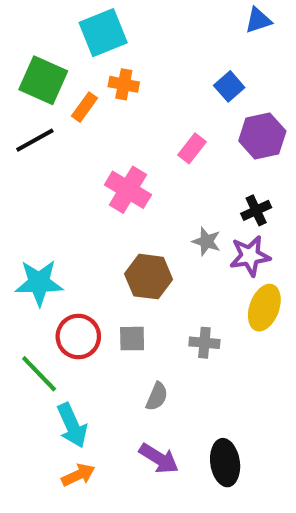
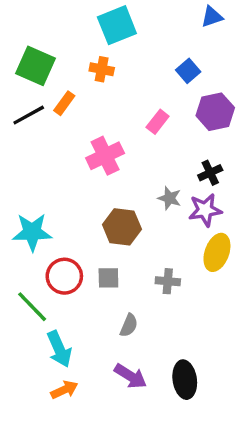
cyan square: (103, 33) -> (117, 25), moved
orange rectangle: (85, 107) -> (64, 103), moved
pink cross: (128, 190) -> (105, 156), turned 33

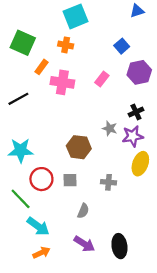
black line: (29, 115) -> (18, 99), moved
pink cross: (105, 156) -> (62, 82), moved, turned 35
cyan arrow: (59, 349) -> (38, 226), turned -30

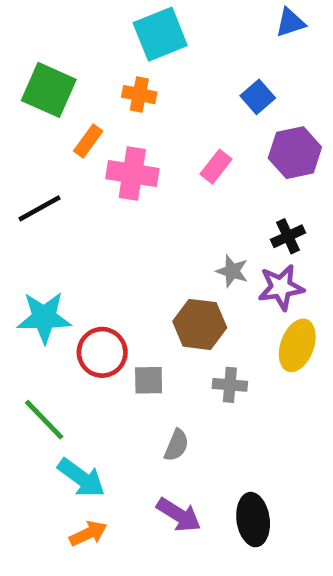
brown hexagon: (79, 147) -> (200, 324), moved
red circle: (41, 179) -> (102, 352), moved

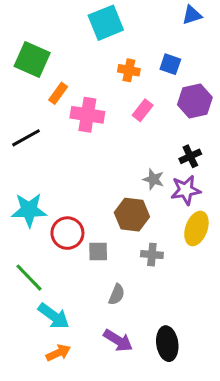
orange cross: (139, 95) -> (129, 70), moved
blue square: (258, 97) -> (170, 64), turned -30

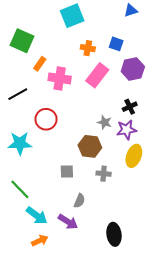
pink rectangle: (143, 110) -> (97, 75), size x1.6
red circle: (67, 233) -> (46, 119), moved
purple arrow: (118, 341) -> (68, 222), moved

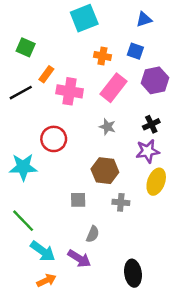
blue triangle: (131, 10) -> (144, 19), moved
green square: (22, 41) -> (26, 47), size x0.7
black line: (18, 94) -> (21, 93), moved
gray star: (105, 122) -> (107, 127), moved

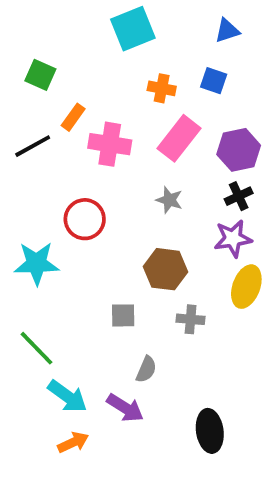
purple hexagon: (155, 80) -> (239, 150), moved

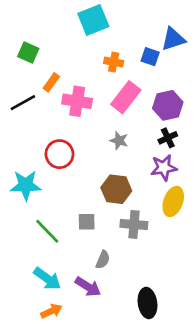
blue triangle: (227, 31) -> (173, 39), moved, size x1.4
gray cross: (191, 319) -> (134, 224), size x1.4
green line: (37, 348) -> (47, 231), moved

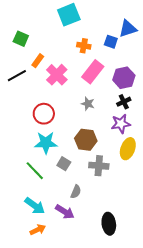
pink cross: (77, 101) -> (57, 75), turned 35
cyan star: (26, 185) -> (46, 143), moved
gray square: (87, 222) -> (64, 164), turned 32

